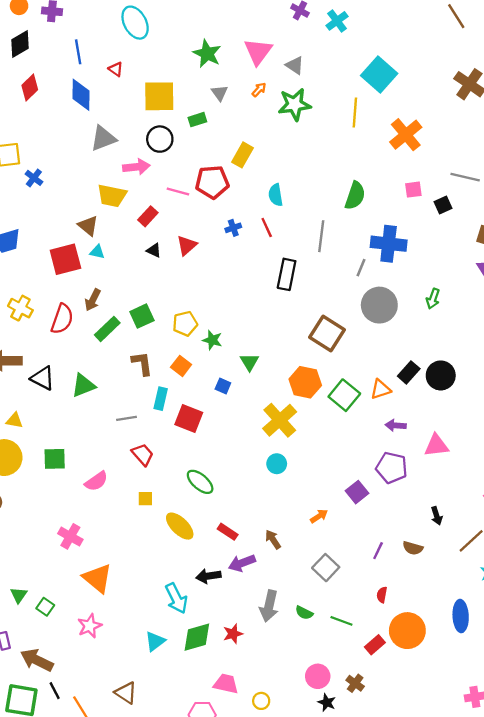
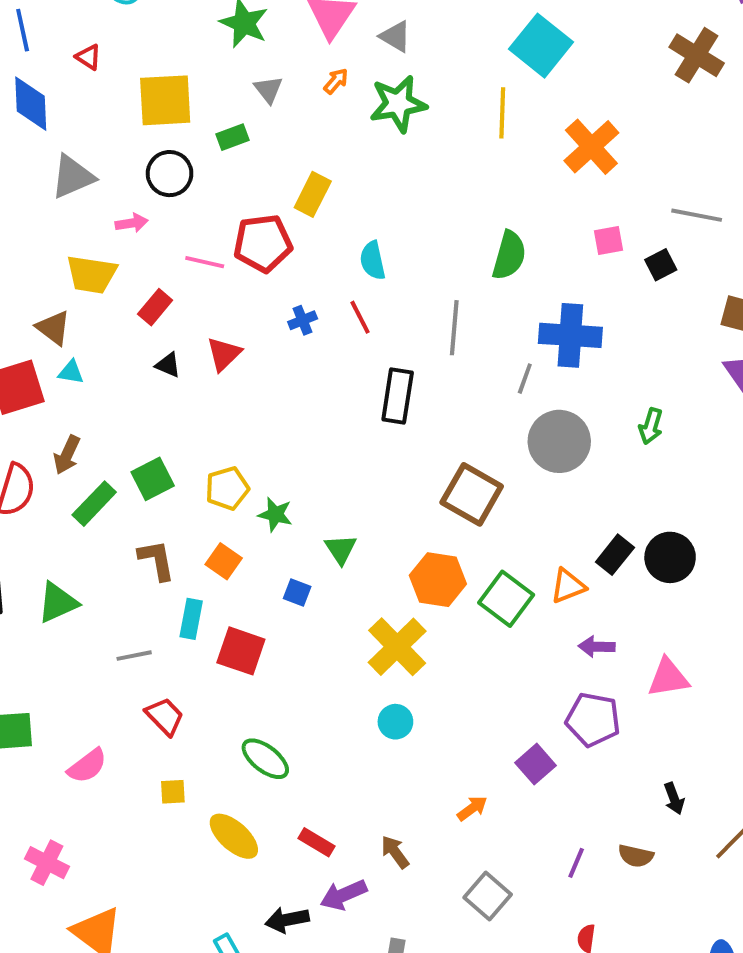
pink arrow: (136, 167) -> (132, 223), size x0.7

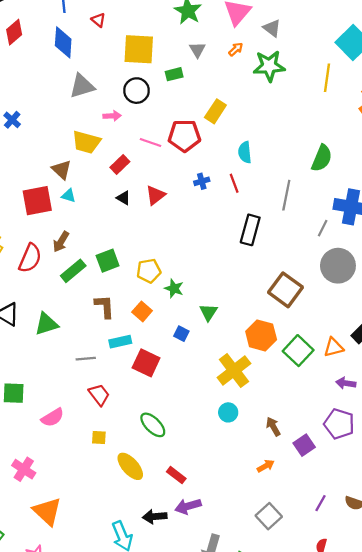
cyan rectangle: (191, 619) -> (120, 342), turned 60
brown arrow: (395, 852) -> (273, 427), moved

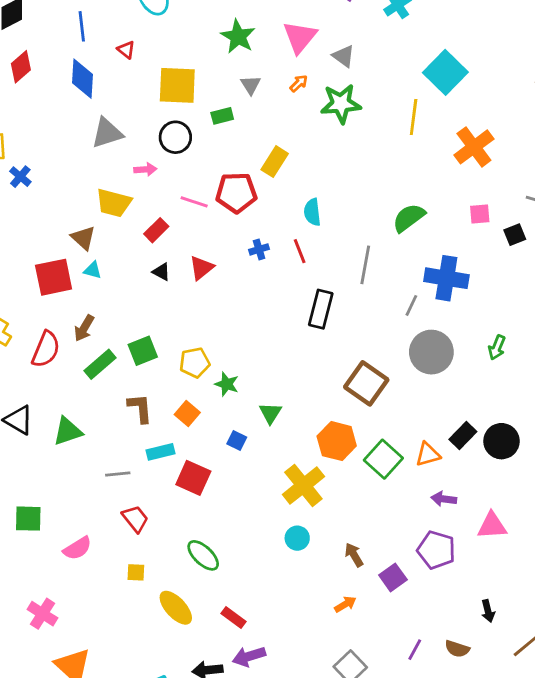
green semicircle: (322, 158) -> (409, 218), turned -148

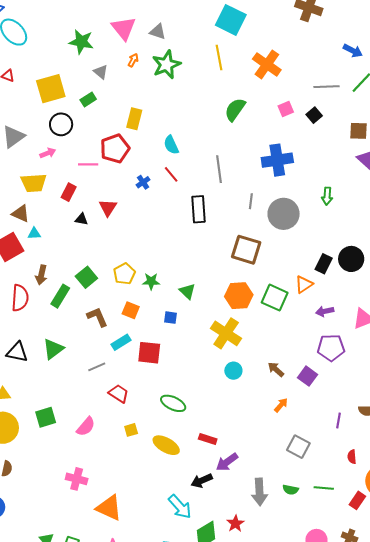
green semicircle: (409, 218) -> (235, 110), moved
gray line: (411, 305) -> (251, 201), moved

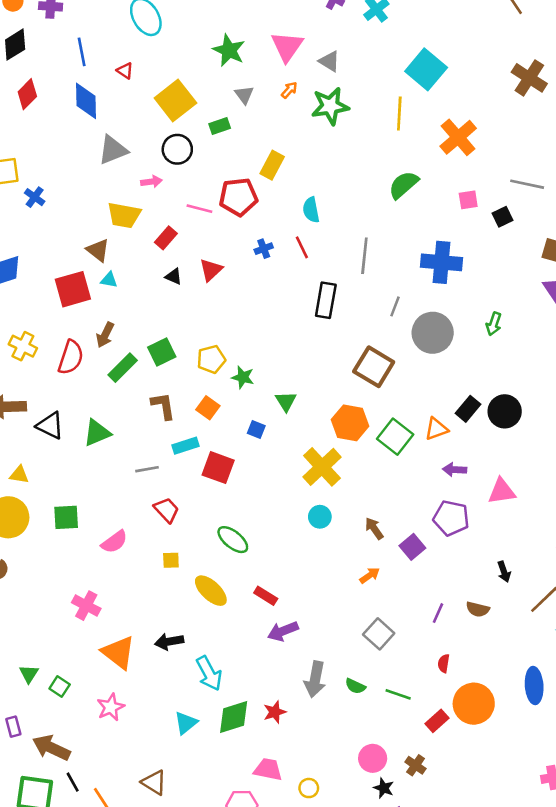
yellow square: (51, 89) -> (175, 100), turned -36
black arrow: (202, 481) -> (169, 642), moved

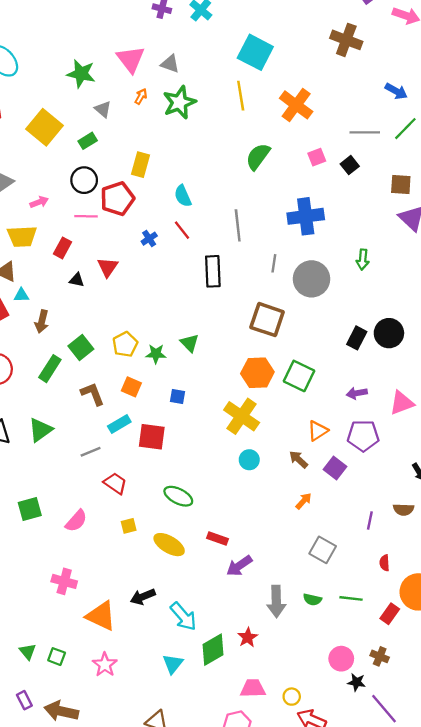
black circle: (177, 149) -> (84, 180), moved
brown arrow: (105, 335) -> (42, 322), moved
green triangle: (286, 401) -> (189, 343), moved
orange triangle: (436, 429) -> (318, 431), moved

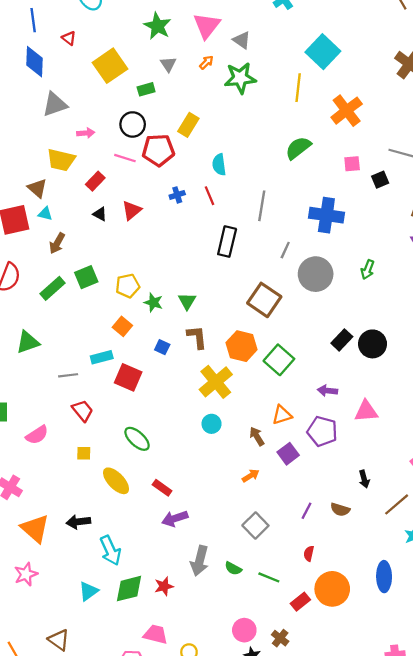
brown L-shape: (93, 394) -> (197, 337), moved

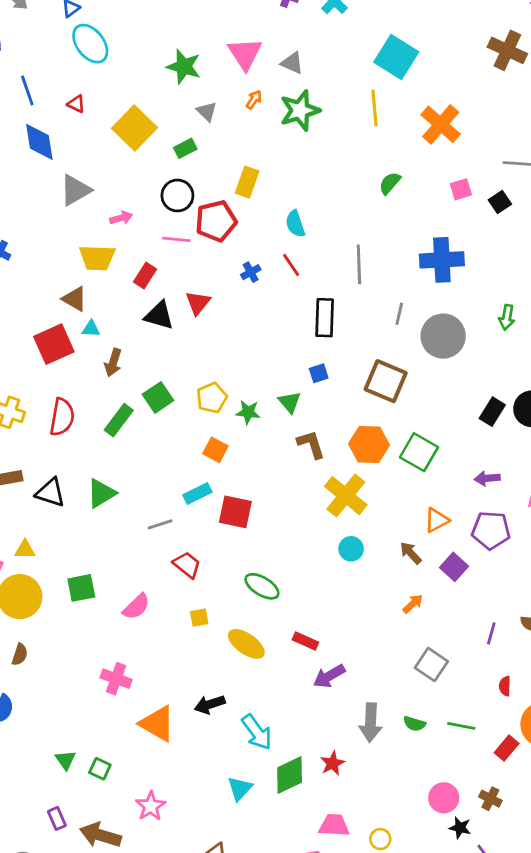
green semicircle: (298, 148) -> (390, 183), size x0.7
black triangle: (100, 214) -> (159, 315), size x1.6
blue square: (162, 347) -> (319, 373), moved, turned -32
pink star: (26, 574) -> (151, 806), moved

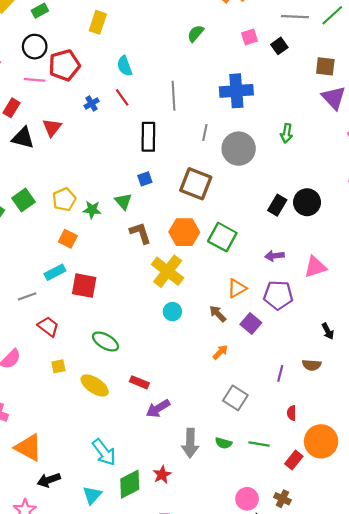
yellow rectangle: (247, 182) -> (98, 22), moved
black arrow: (210, 704) -> (49, 480), moved

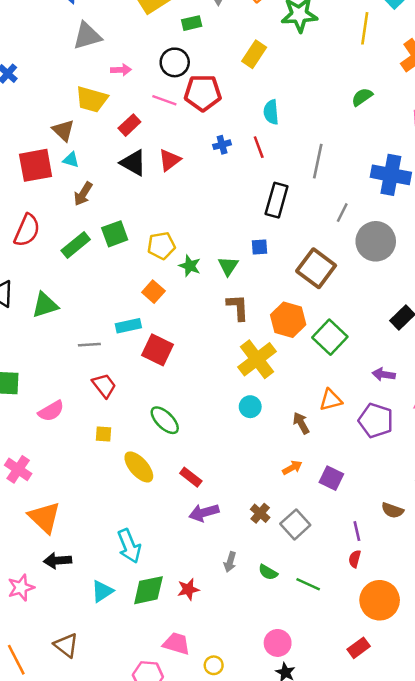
purple square: (251, 323) -> (331, 478), moved, turned -30
purple line: (280, 373) -> (357, 531), moved, turned -42
gray arrow: (190, 443) -> (230, 562), size x0.6
red rectangle: (294, 460) -> (359, 648), moved
brown cross: (282, 499) -> (260, 513), moved

